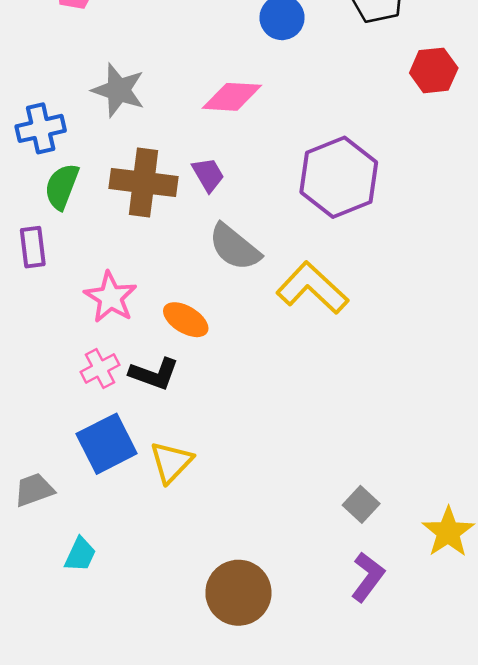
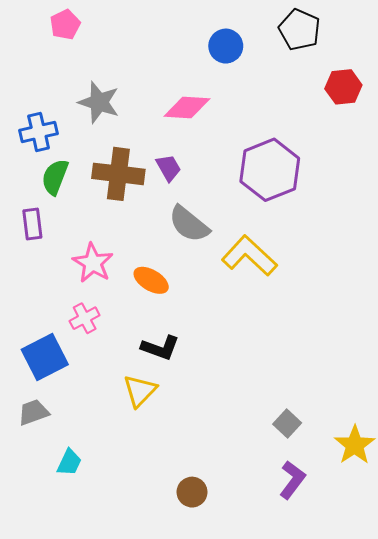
black L-shape: (154, 374) -> (160, 348), moved
blue square: (107, 444) -> (45, 357), moved
brown circle: (238, 593) -> (192, 492), size x0.6

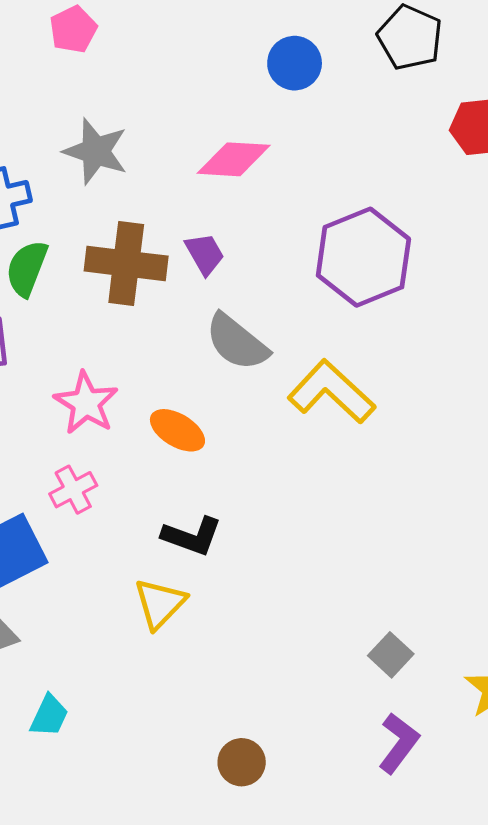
pink pentagon: (65, 25) -> (73, 29), moved

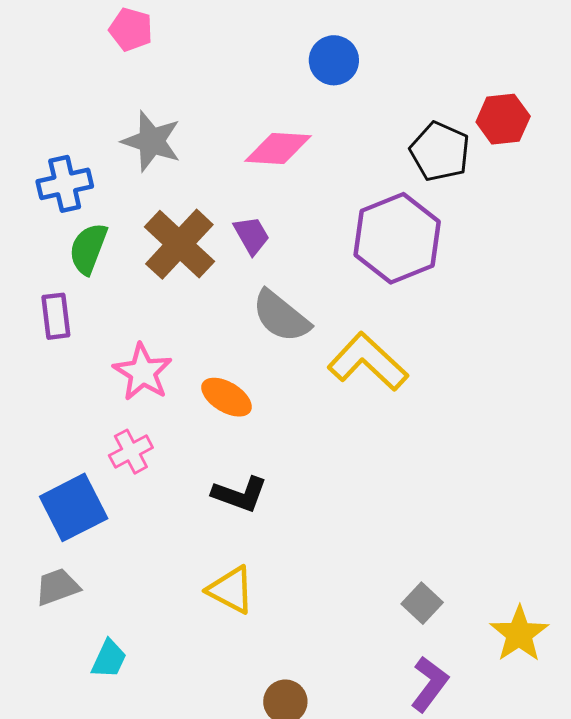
pink pentagon: (73, 29) -> (131, 29), turned -30
black pentagon: (410, 37) -> (440, 151), moved
brown cross: (126, 264) -> (179, 244), turned 36
yellow triangle: (160, 603) -> (231, 590), moved, turned -46

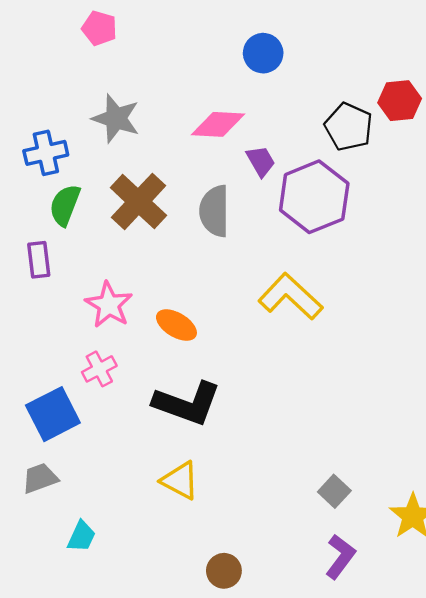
purple trapezoid: (252, 235) -> (261, 161), moved
gray semicircle: (281, 316) -> (214, 211), moved, turned 51
black L-shape: (240, 494) -> (187, 403), size x1.5

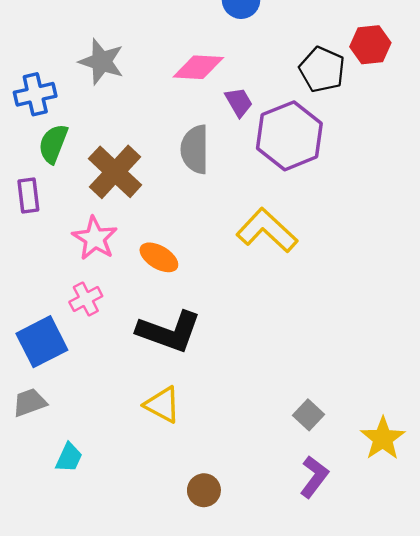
brown cross: (138, 202) -> (115, 172), moved

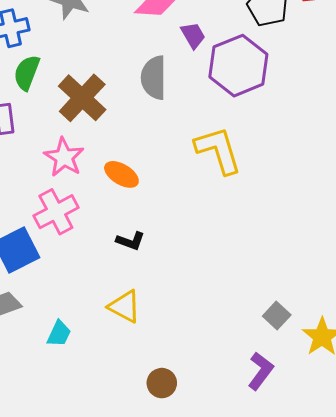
yellow L-shape: (267, 230) -> (218, 150), turned 30
pink cross: (86, 299) -> (56, 212), size x1.5
black L-shape: (169, 332) -> (131, 241), size x0.5
gray square: (309, 415) -> (277, 316), moved
cyan trapezoid: (69, 458) -> (59, 334), moved

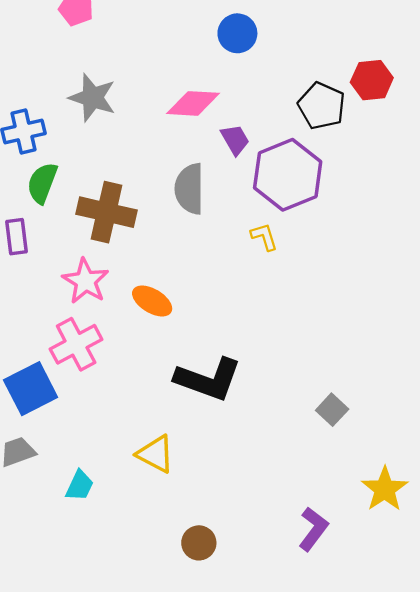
brown cross: (82, 98) -> (107, 212), turned -30
yellow L-shape: (218, 150) -> (264, 237), moved, size x0.5
black L-shape: (131, 241) -> (208, 379), moved, size x2.0
gray square: (277, 316) -> (332, 410), moved

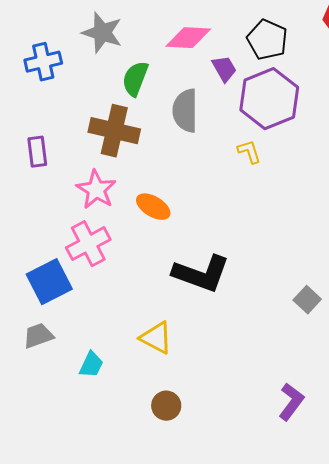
black pentagon: (322, 106) -> (267, 40), moved
green semicircle: (42, 183) -> (135, 79), moved
brown circle: (199, 543) -> (166, 406), moved

